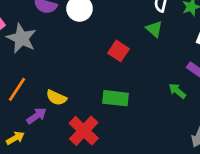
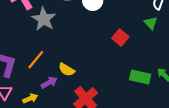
green rectangle: (115, 98) -> (140, 77), moved

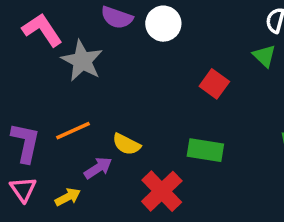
orange line: (36, 60) -> (73, 131), turned 30
green rectangle: (140, 77) -> (205, 150), moved

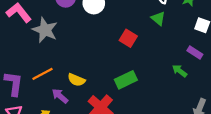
green rectangle: (205, 150) -> (126, 80), turned -30
purple arrow: (98, 168) -> (60, 96), turned -102

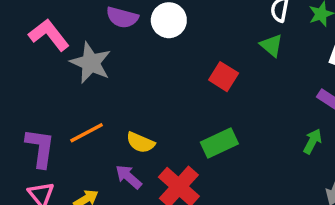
green arrow: (180, 71) -> (312, 141), moved, turned 80
purple arrow: (60, 96) -> (129, 177), moved

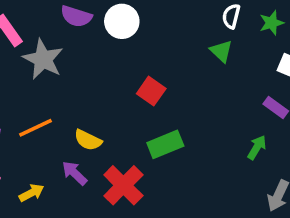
red square: (224, 77) -> (151, 91), moved

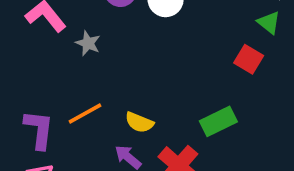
gray star: (43, 59) -> (88, 43), size x0.6
red square: (151, 91) -> (249, 59), moved

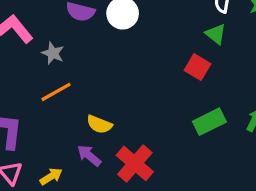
orange line: (85, 113) -> (56, 92), moved
green rectangle: (218, 121) -> (209, 122), moved

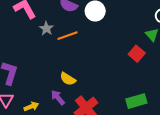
orange line: (56, 92) -> (67, 36), moved
green rectangle: (209, 122) -> (136, 101), moved

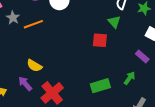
red square: (137, 54) -> (100, 40), turned -35

